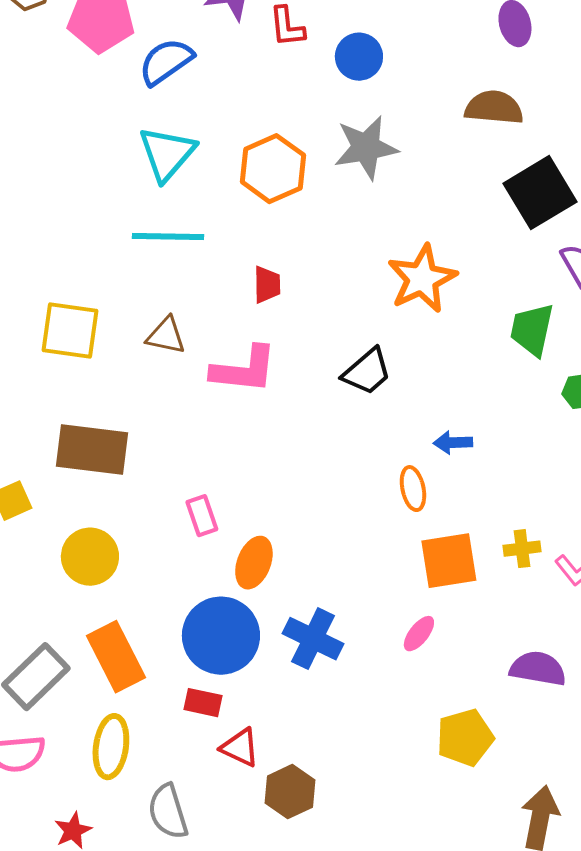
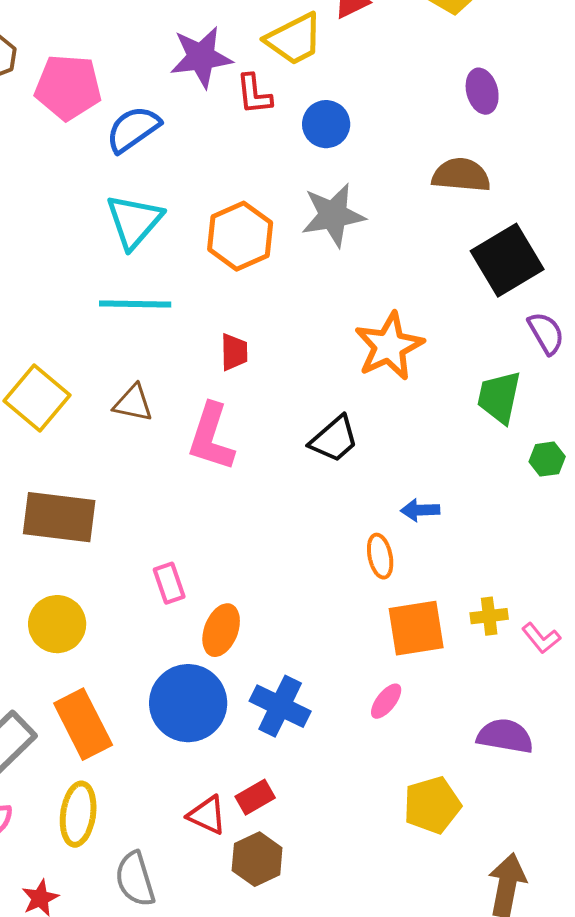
yellow square: (70, 331) -> (37, 398), turned 32
pink L-shape: (244, 370) -> (211, 437), turned 102
red rectangle: (203, 703) -> (255, 797), moved, turned -42

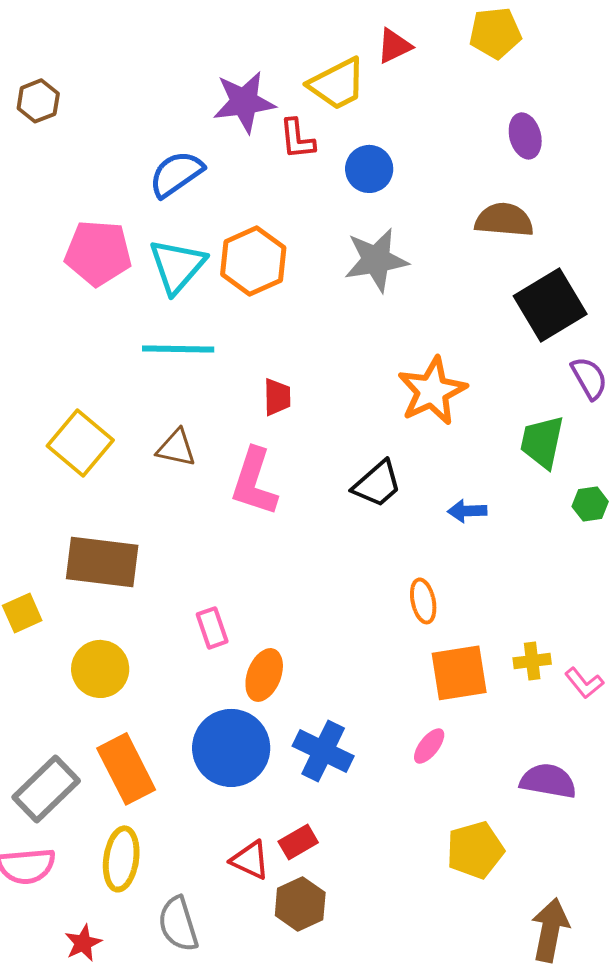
pink pentagon: (68, 87) -> (98, 253), moved
orange hexagon: (240, 236) -> (253, 261), moved
blue arrow: (420, 510) -> (467, 511), moved

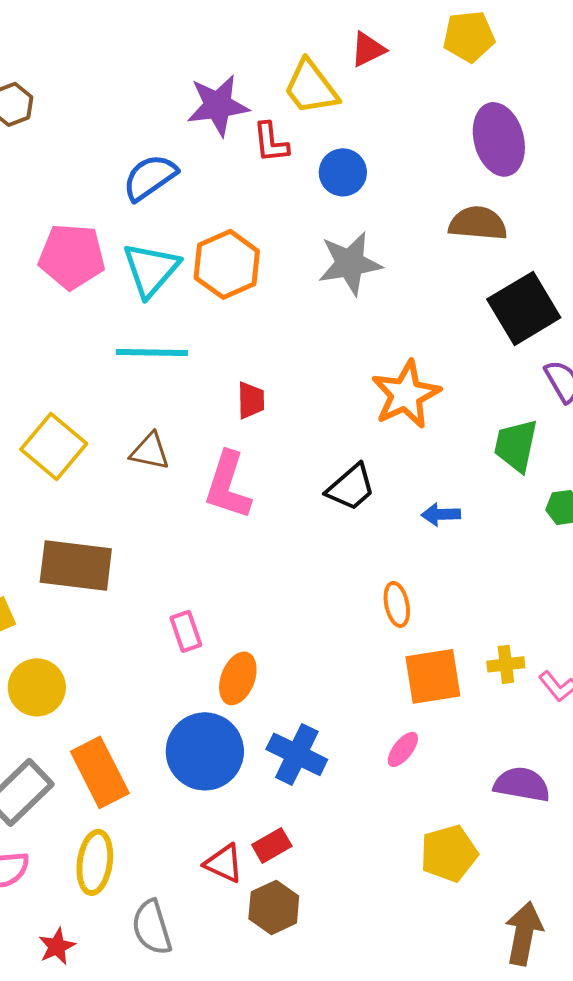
yellow trapezoid: (337, 84) -> (311, 87), turned 80
purple ellipse: (525, 136) -> (499, 139), size x1.6
yellow circle: (100, 669) -> (37, 687), moved

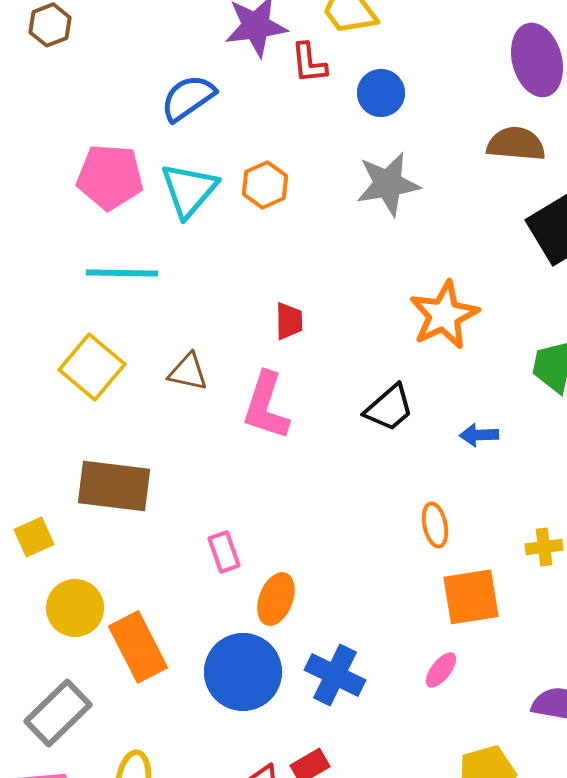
orange hexagon: (227, 264) -> (265, 185), size x0.7
cyan line: (152, 352) -> (122, 273), moved
yellow cross: (506, 664) -> (544, 547), moved
orange rectangle: (100, 772) -> (138, 647), moved

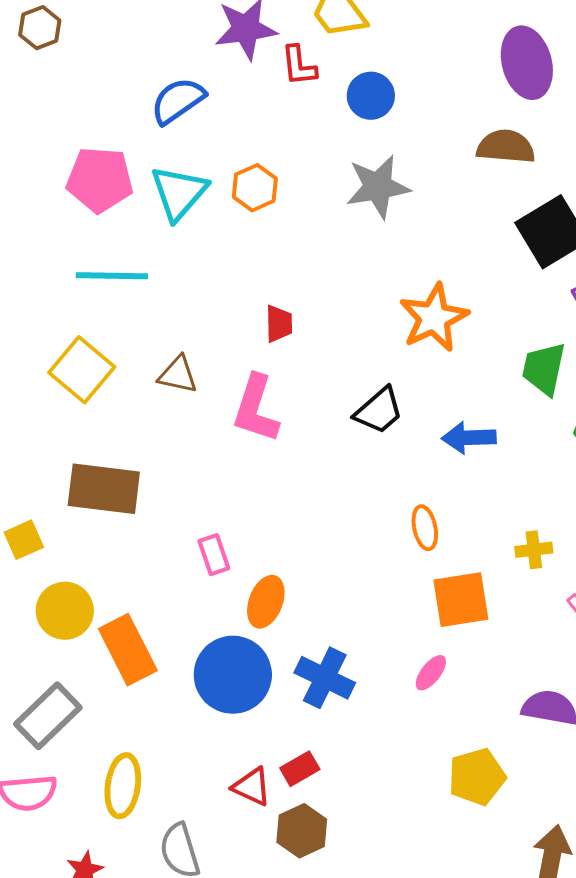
blue arrow: (479, 435) -> (469, 438), size x1.4

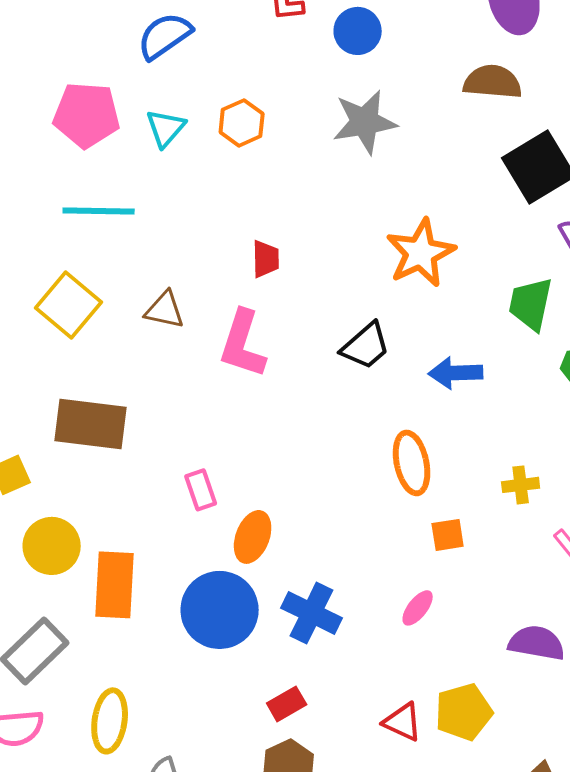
cyan triangle: (179, 193) -> (166, 128), size x0.7
orange ellipse: (425, 528) -> (412, 463), size x1.4
orange square: (461, 600) -> (448, 535), size x0.6
orange rectangle: (128, 650) -> (115, 585), turned 30
red triangle: (252, 787) -> (403, 722), moved

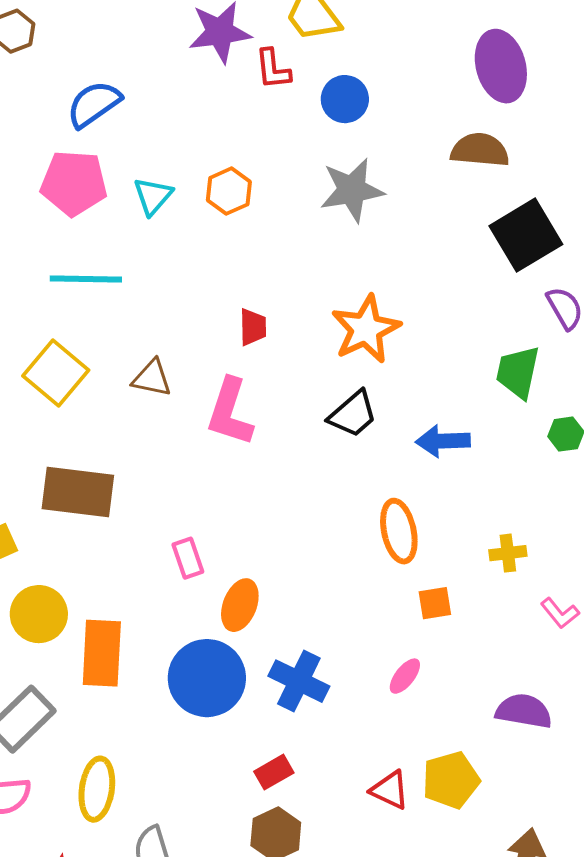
blue semicircle: (165, 36) -> (94, 104), moved
orange star: (421, 253) -> (366, 329), moved

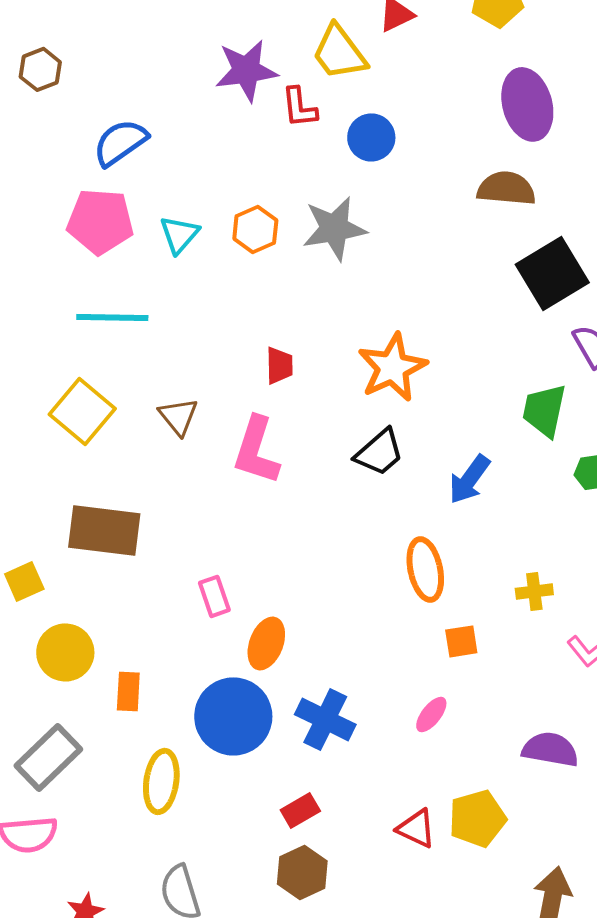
gray star: (352, 190) -> (334, 228), moved
brown triangle: (152, 378) -> (178, 416), turned 39
blue arrow: (443, 441) -> (469, 479), turned -52
orange rectangle: (102, 653) -> (128, 691), size x0.6
yellow ellipse: (97, 789) -> (161, 781), moved

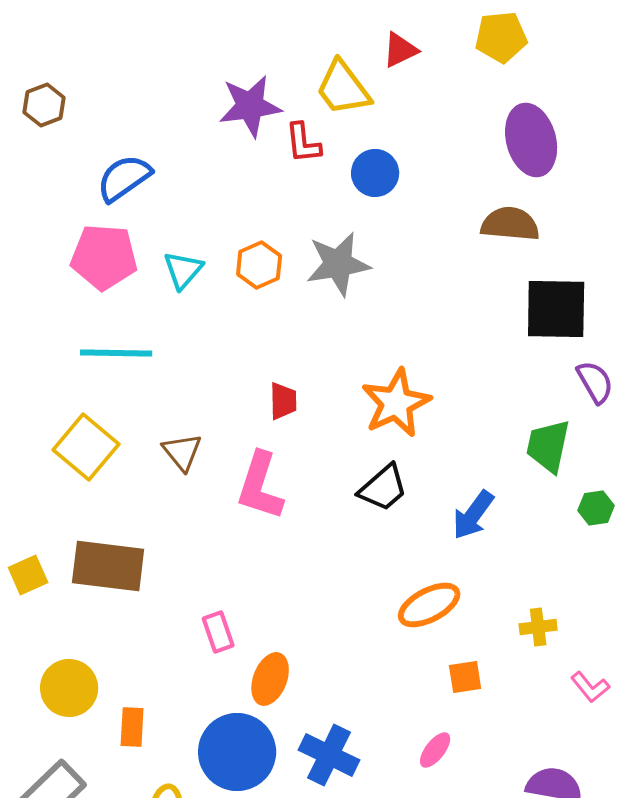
black square: (552, 273) -> (556, 309), turned 32
orange ellipse: (425, 569) -> (429, 605), turned 74
yellow square: (24, 581) -> (28, 575), moved

